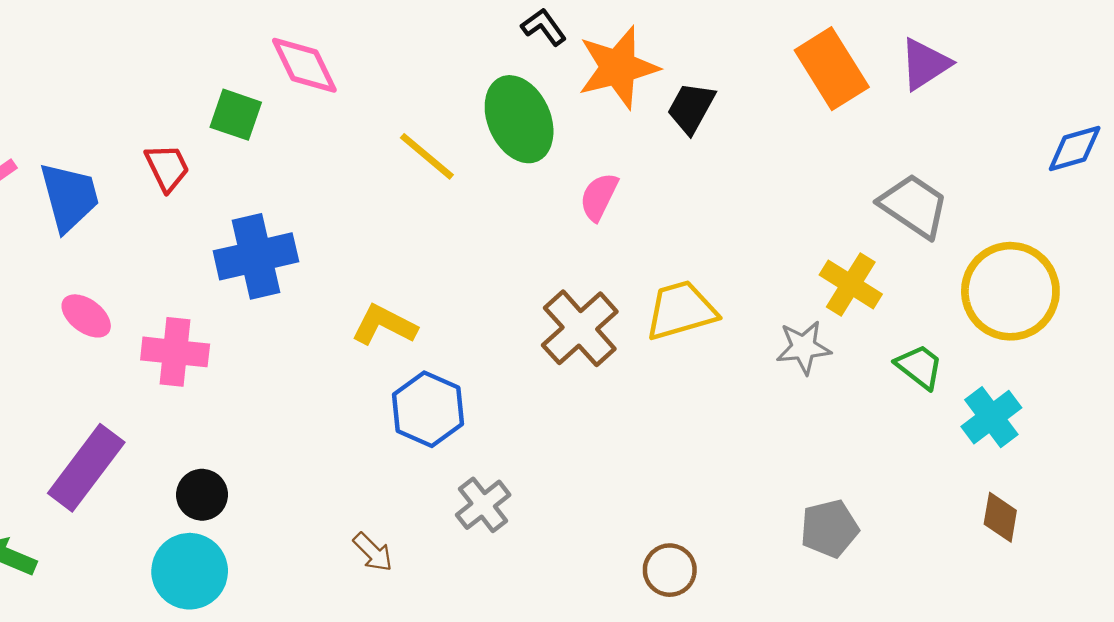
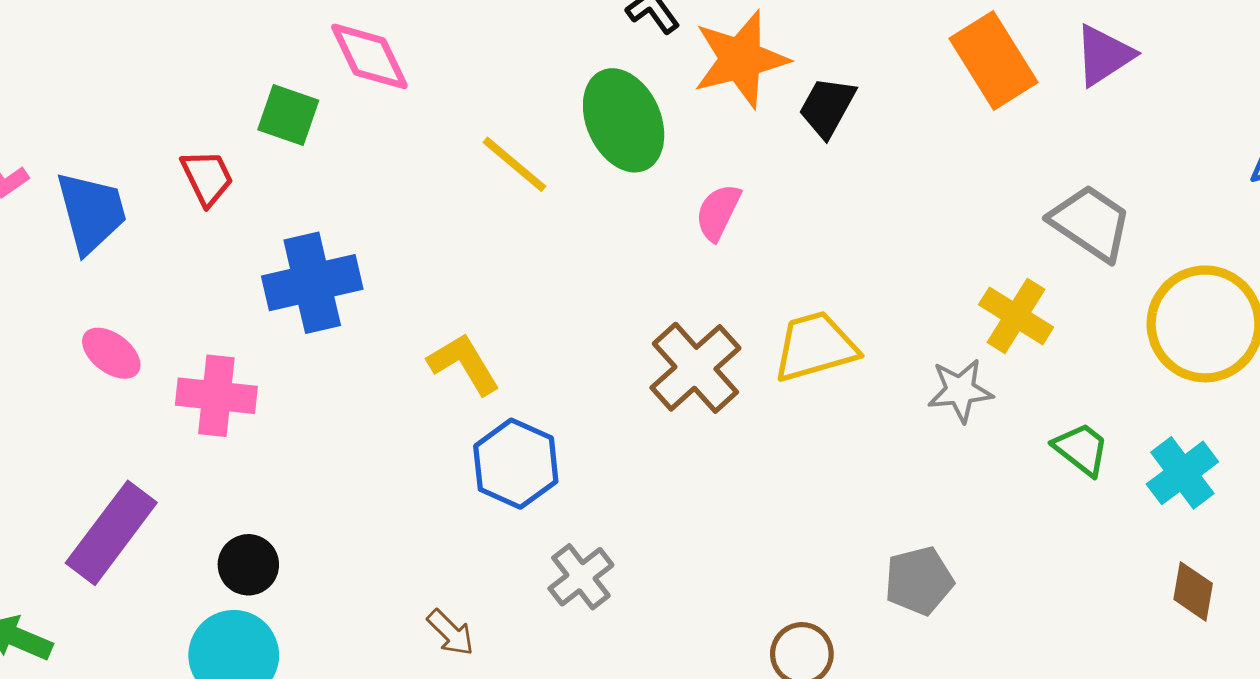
yellow L-shape: (384, 325) -> (464, 364), turned 32
green trapezoid: (919, 367) -> (1081, 449), moved
gray pentagon: (829, 528) -> (919, 581), moved

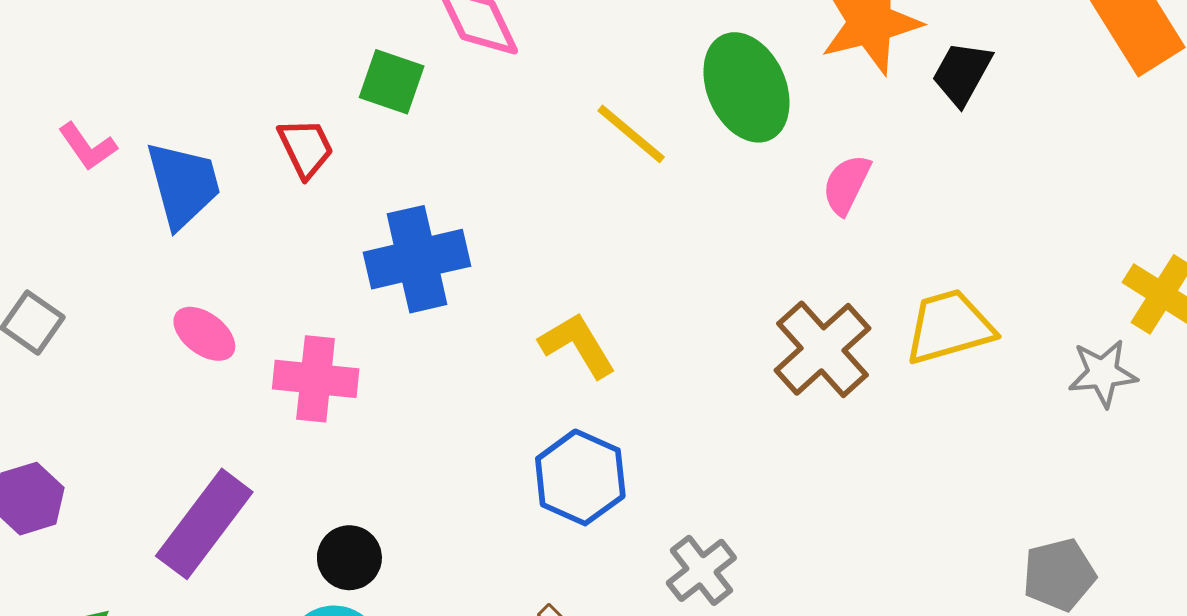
blue hexagon: (516, 464) -> (580, 477), moved

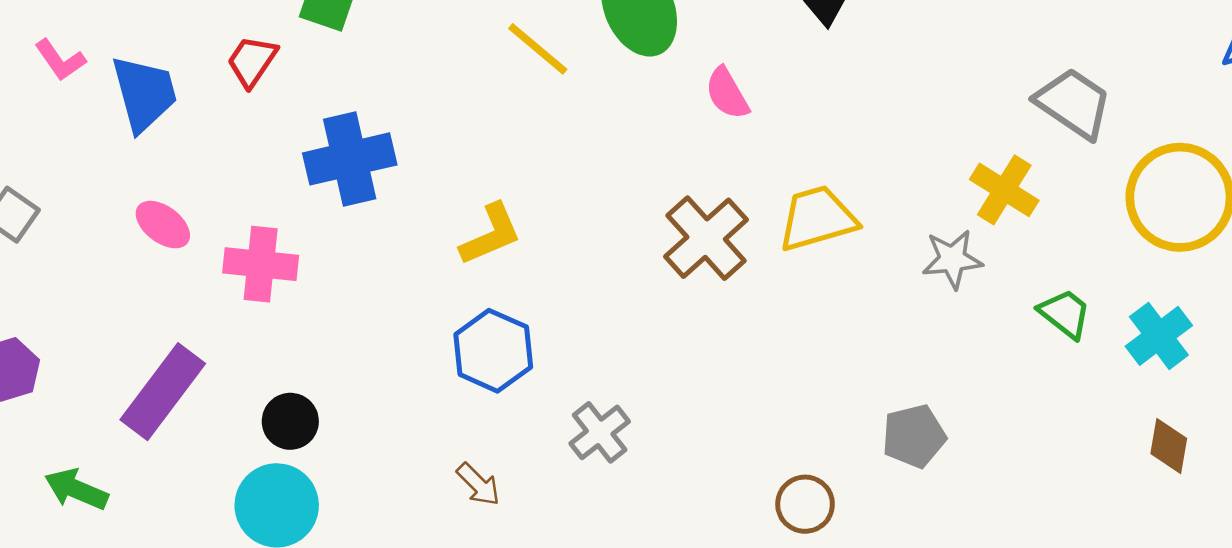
red trapezoid: (306, 148) -> (252, 61), turned -120
pink semicircle: (846, 185) -> (727, 93), turned -56
yellow L-shape: (578, 345) -> (491, 234), turned 98

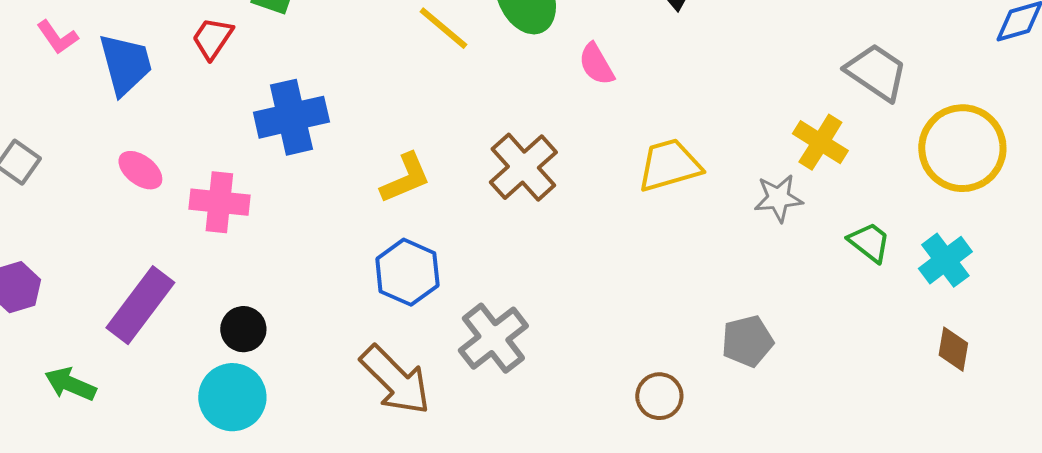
brown cross: (706, 238) -> (523, 167), moved
gray cross: (600, 432) -> (493, 338), size x1.4
brown arrow: (478, 484) -> (395, 380), size x2.0

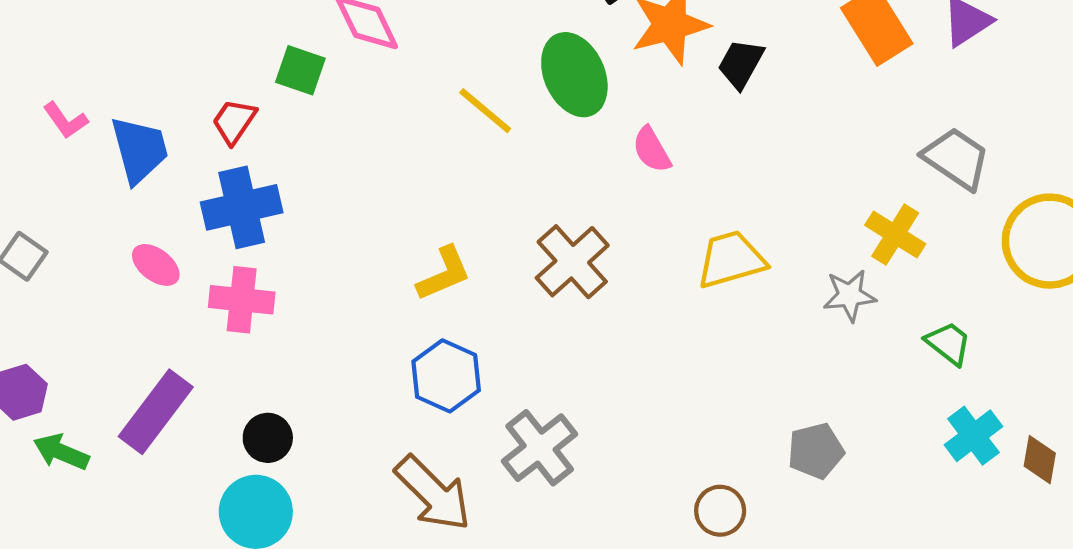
blue cross: (291, 117) -> (242, 207), moved
cyan cross: (945, 260) -> (973, 436), moved
green arrow: (70, 384) -> (61, 452), moved

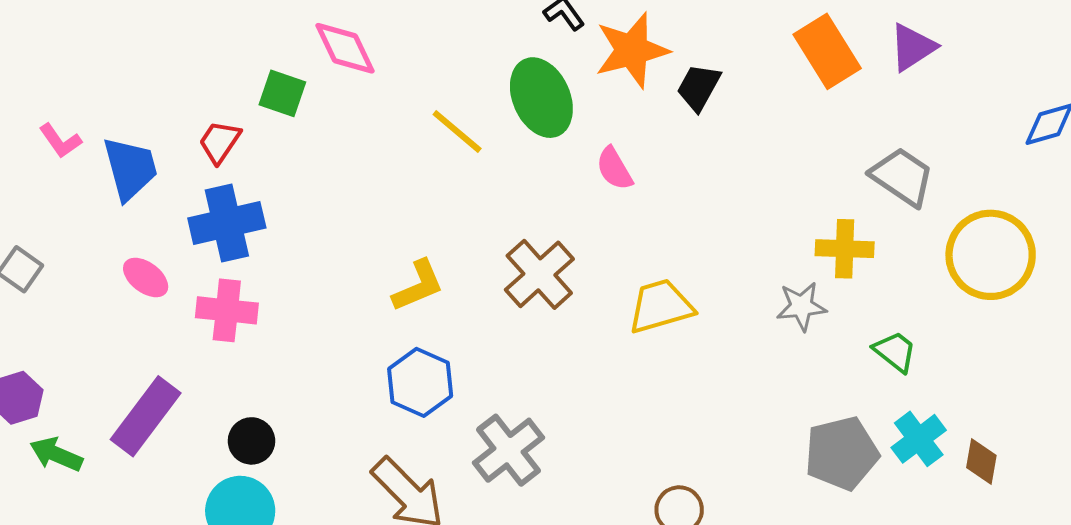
yellow cross: (895, 235) -> (845, 249), turned -30
yellow trapezoid: (731, 260) -> (661, 306), moved
gray pentagon: (816, 451) -> (842, 453), moved, size x1.4

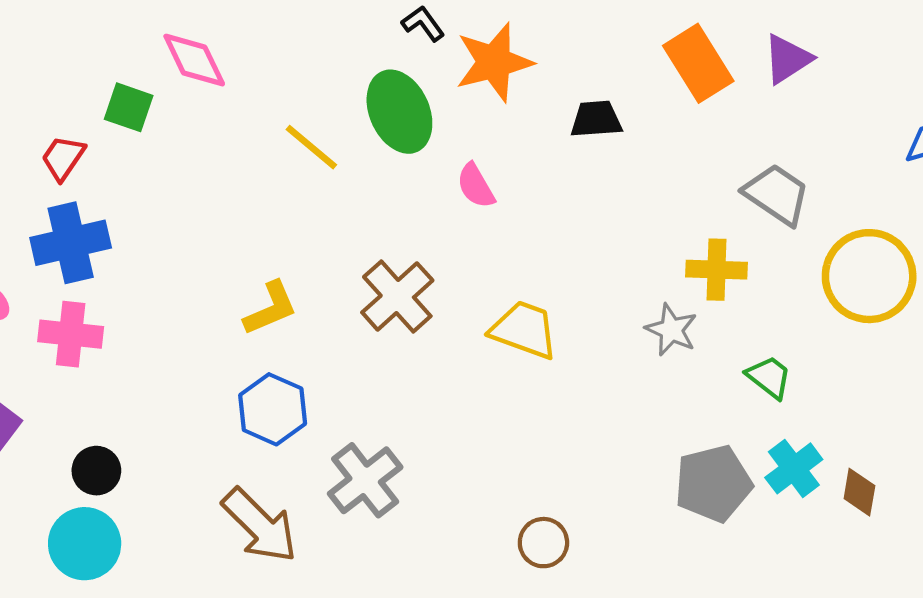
black trapezoid: (699, 87) -> (596, 119), moved, turned 57
yellow trapezoid: (661, 306) -> (524, 330), turned 36
gray star: (801, 306) -> (671, 330), turned 30

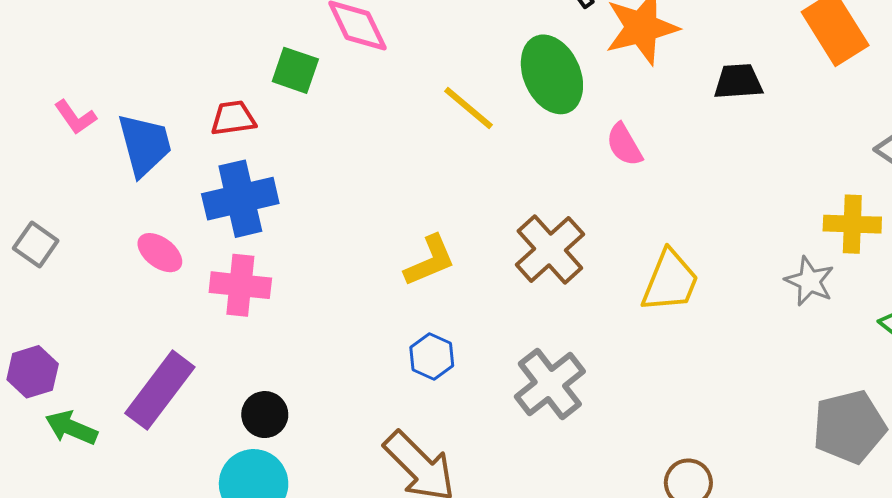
red trapezoid: (63, 158) -> (233, 118), turned 48
yellow trapezoid: (524, 330) -> (670, 281), turned 92
blue hexagon: (273, 409) -> (432, 356), size x0.7
gray cross: (365, 480) -> (550, 384), moved

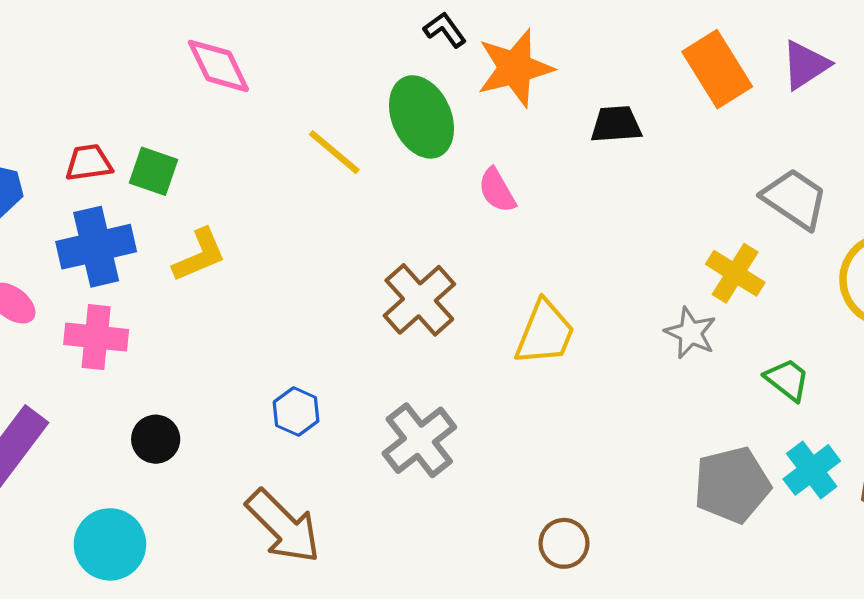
green square: (295, 70) -> (154, 171), moved
yellow cross: (852, 224) -> (735, 273), turned 30
yellow L-shape: (430, 261) -> (199, 255), moved
black circle: (265, 415) -> (156, 439), moved

